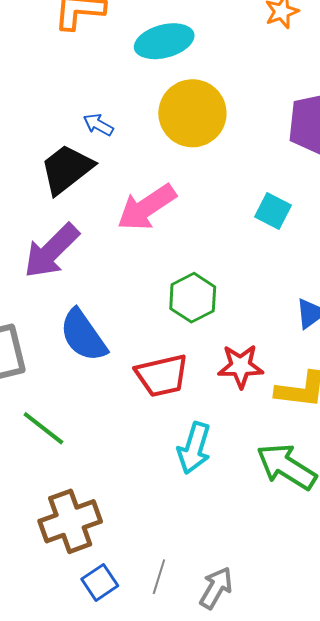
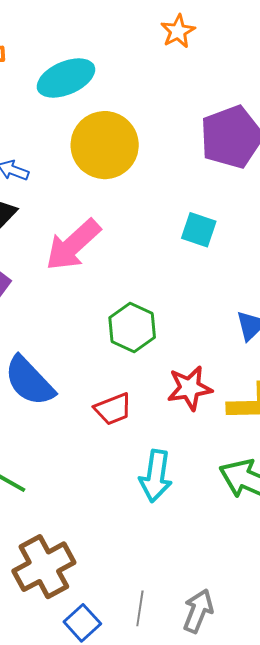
red trapezoid: (162, 375) -> (113, 409), size x0.7

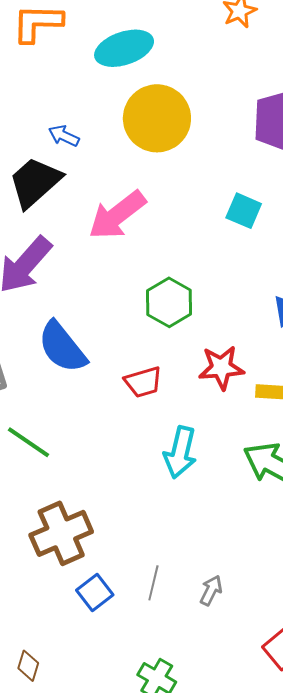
gray arrow: (198, 611) -> (211, 590), size x0.7

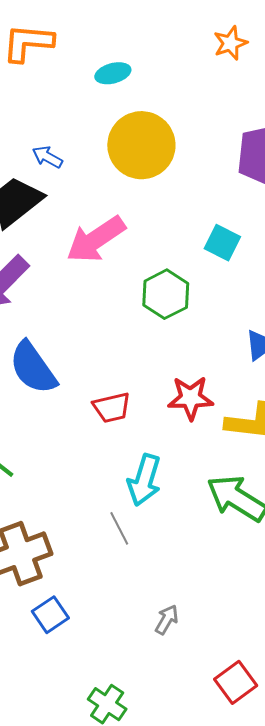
cyan ellipse: (124, 48) -> (113, 73), size x0.6
green hexagon: (169, 302) -> (166, 294), moved
gray line: (153, 583) -> (119, 528), moved, turned -44

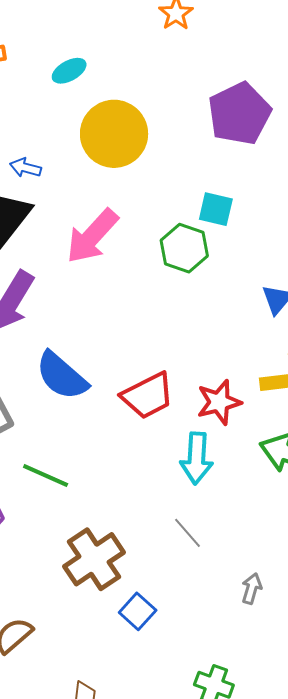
green hexagon: (166, 294) -> (184, 248), moved
red star: (190, 398) -> (219, 402), moved
red trapezoid: (112, 408) -> (148, 396), size x1.4
gray line: (119, 528) -> (187, 533), moved

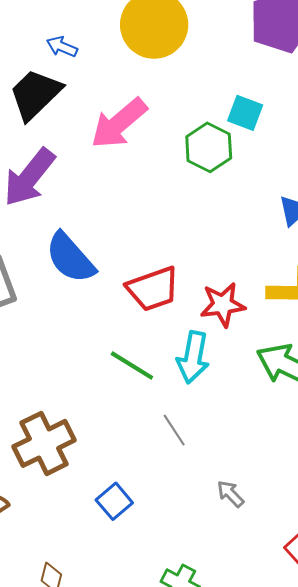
green line: (46, 475) -> (132, 366), moved
brown cross: (94, 559) -> (44, 443), moved
gray arrow: (252, 589) -> (230, 494), turned -68

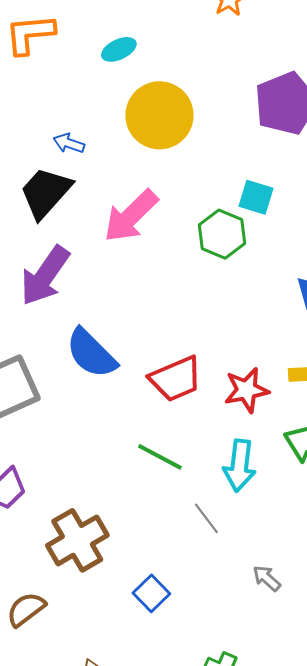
cyan arrow: (193, 357) -> (240, 466), moved

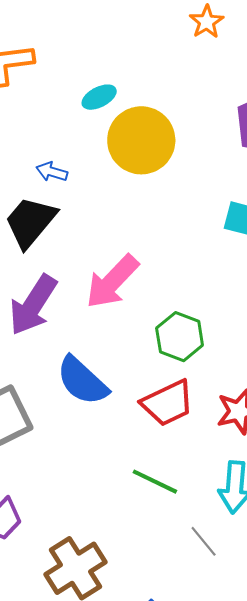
cyan ellipse: (119, 49) -> (99, 97), moved
pink arrow: (131, 216) -> (112, 282), moved
green hexagon: (222, 234) -> (180, 337), moved

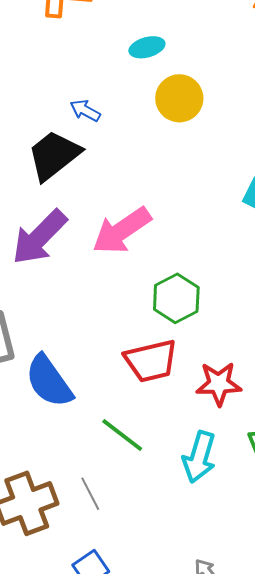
yellow circle: (141, 140) -> (179, 98), size x0.7
blue semicircle: (82, 381) -> (49, 381), moved
gray line: (204, 541) -> (90, 494), moved

